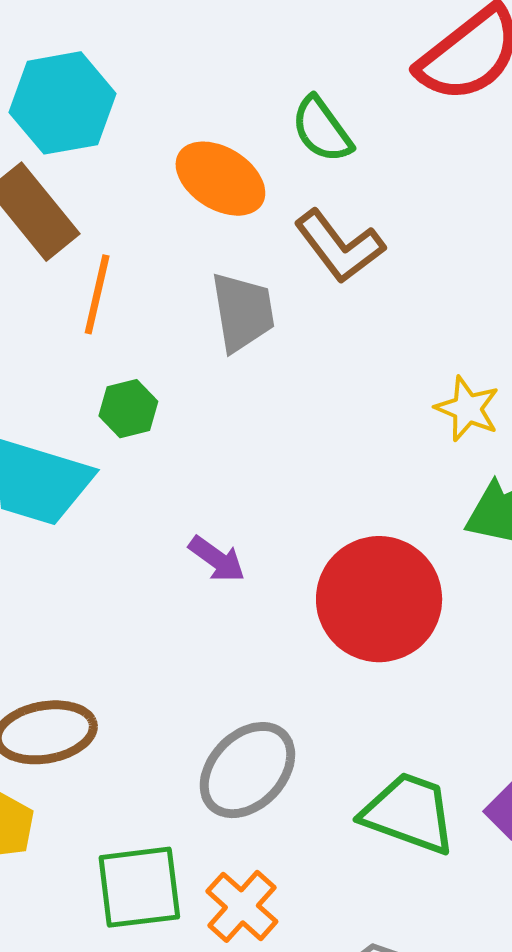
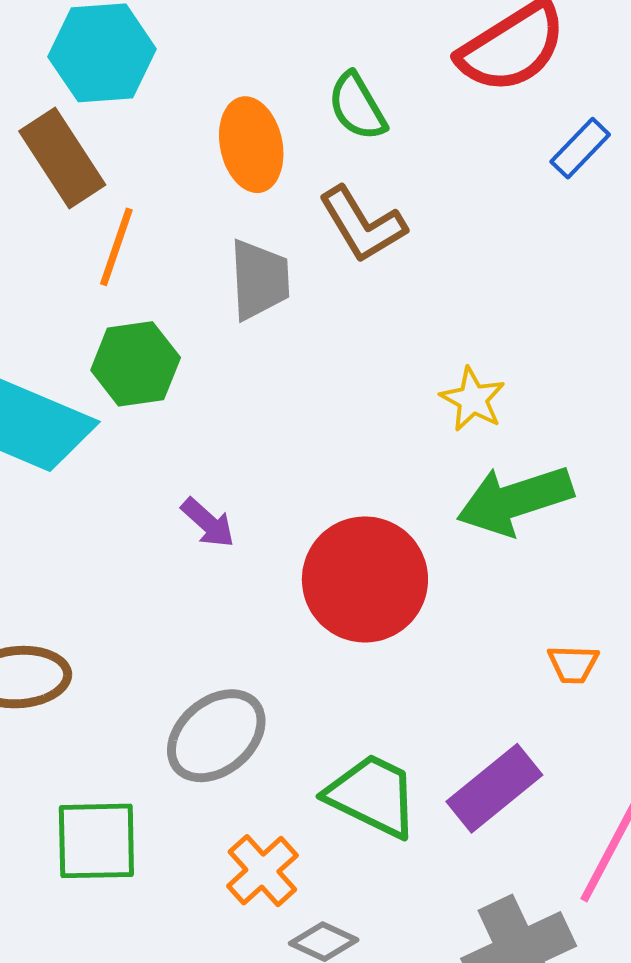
orange ellipse: (220, 179) -> (251, 145), turned 40
green hexagon: (128, 409) -> (136, 364), size x1.5
orange cross: (242, 906) -> (262, 871), moved

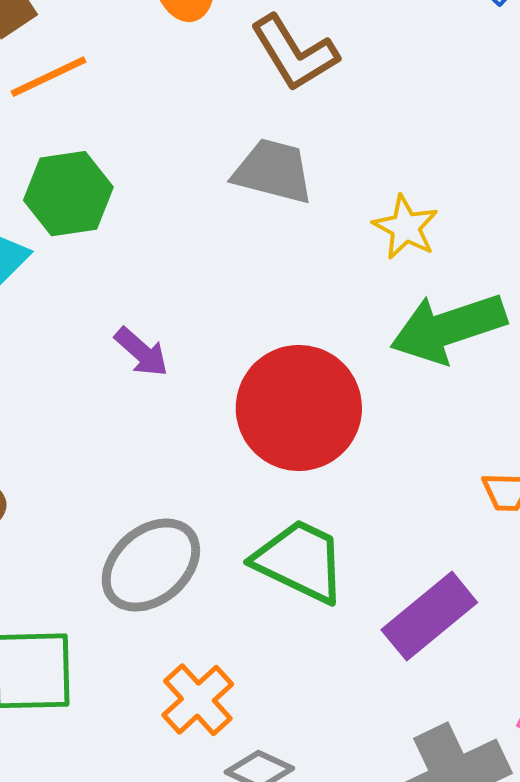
orange line: (116, 247) -> (49, 77), turned 46
gray trapezoid: (259, 280) -> (273, 171), moved, turned -72
green trapezoid: (372, 795) -> (300, 561), moved

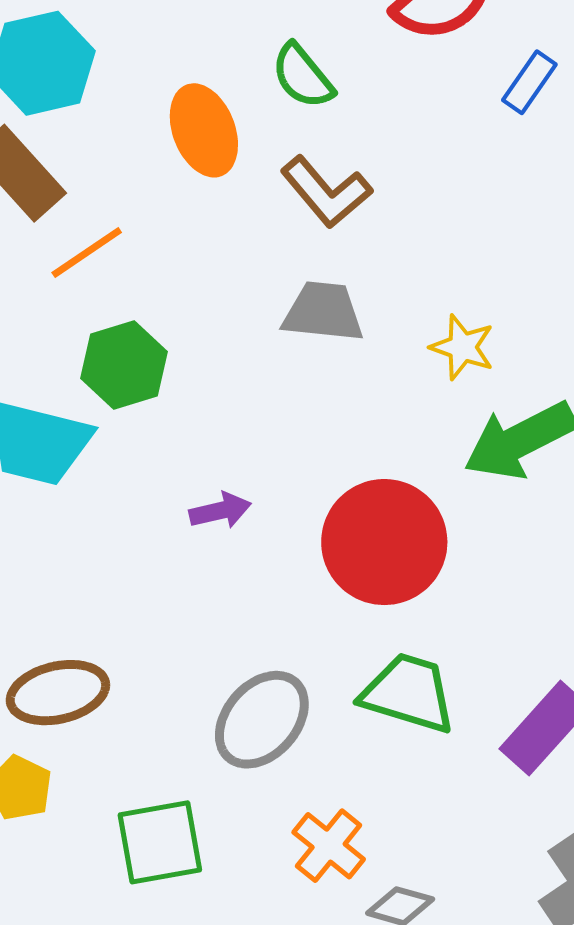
purple arrow: (141, 352) -> (220, 511), turned -46

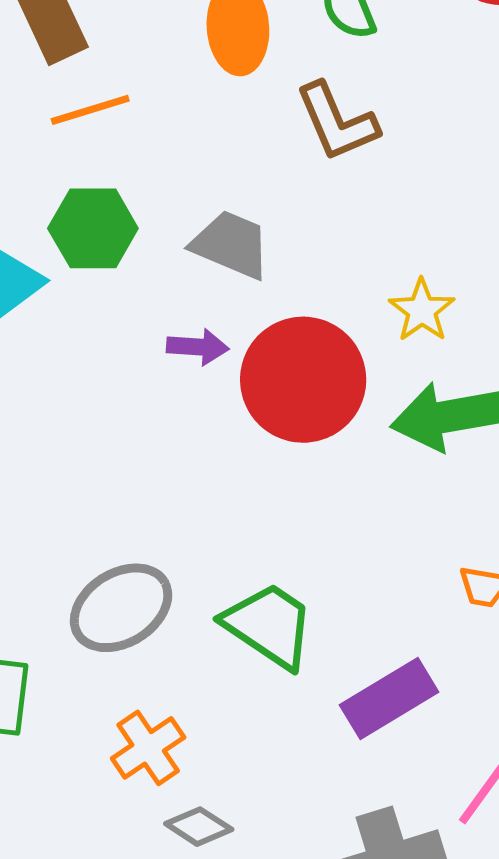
gray trapezoid: (323, 312) -> (231, 244), moved
purple arrow: (220, 511) -> (198, 347), moved
red circle: (384, 542) -> (303, 380), moved

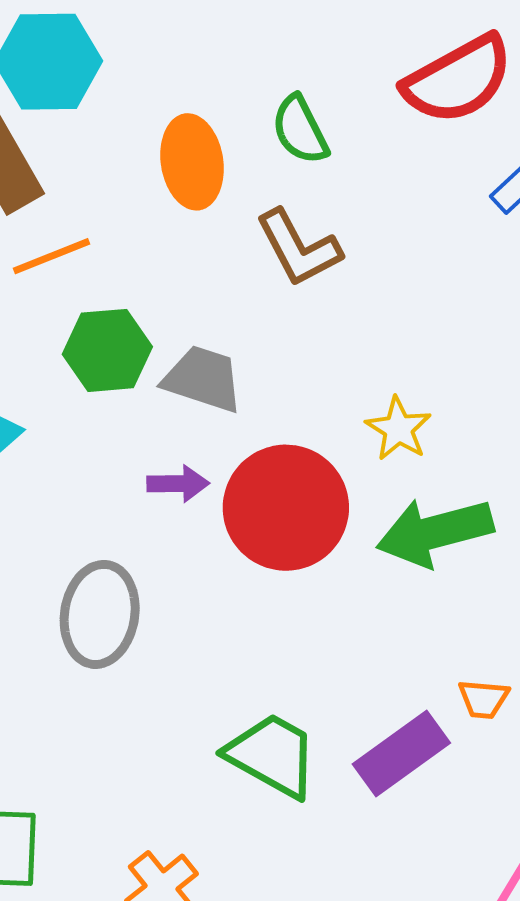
green hexagon: (93, 228) -> (107, 350), moved
gray ellipse: (121, 608) -> (100, 614), moved, turned -44
purple rectangle: (389, 699) -> (401, 753), moved

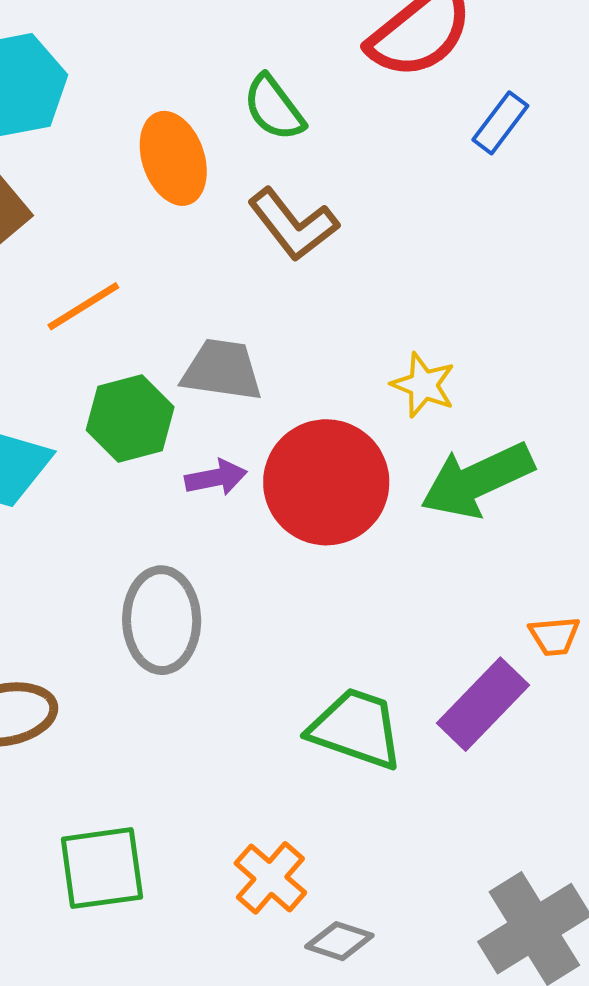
orange line: (52, 256) -> (83, 306), moved
green hexagon: (107, 350) -> (130, 418), moved

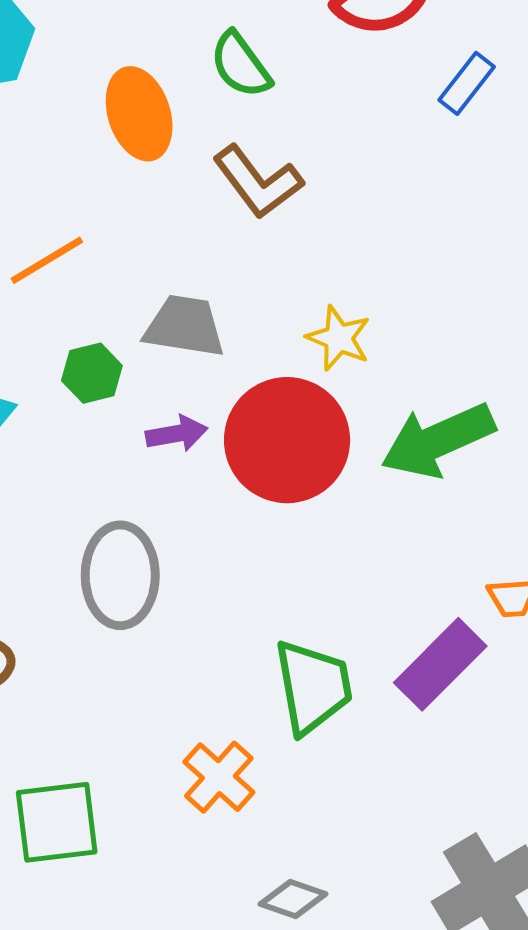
yellow star: (423, 385) -> (339, 338), moved
green hexagon: (130, 418) -> (92, 373), size x0.7
green trapezoid: (356, 729) -> (313, 687), turned 60
orange cross: (270, 878) -> (219, 777), moved

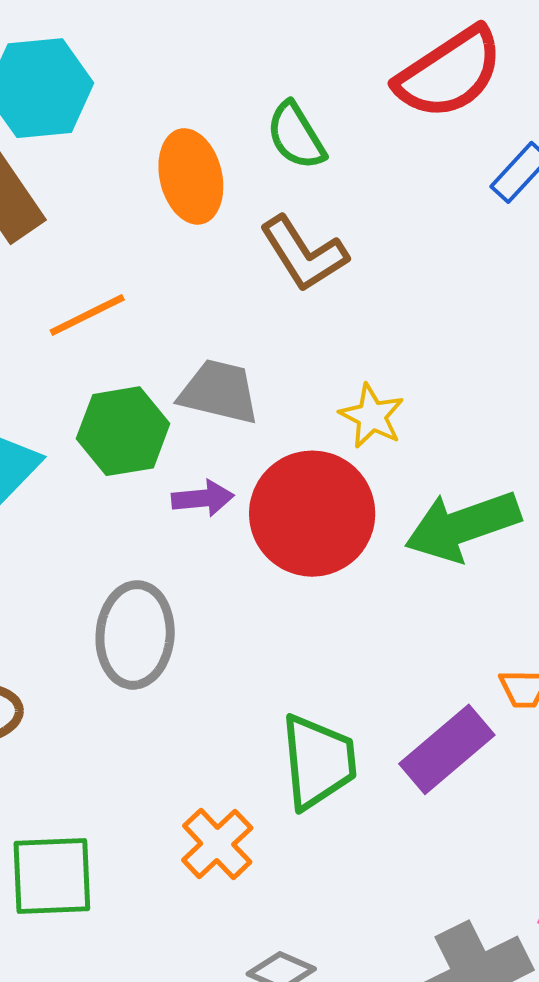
green hexagon: (92, 373) -> (123, 431), size x1.5

